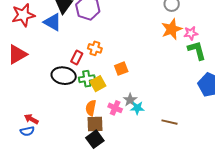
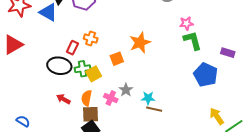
orange star: (172, 29) -> (140, 43), moved
cyan star: (137, 108) -> (148, 98), moved
red arrow: (31, 119) -> (63, 99), moved
brown line: (170, 122) -> (154, 109), moved
blue semicircle: (27, 131) -> (23, 121), turned -136

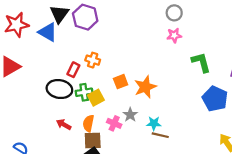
pink star: (186, 23) -> (174, 35), moved
orange star: (140, 43) -> (145, 87), moved

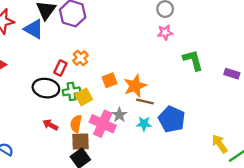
orange cross: (93, 60) -> (80, 58), turned 32
blue pentagon: (215, 99) -> (172, 119), moved
pink cross: (114, 123) -> (103, 124), size x1.6
brown line: (160, 135) -> (145, 101), moved

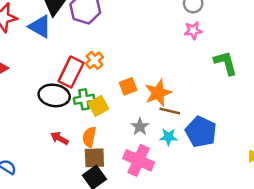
red rectangle: (60, 68) -> (71, 72), size x1.6
pink cross: (103, 124) -> (139, 160), moved

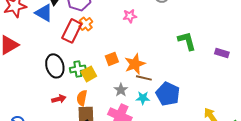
pink star: (193, 31) -> (130, 16), moved
orange cross: (94, 60) -> (86, 24), moved
red rectangle: (71, 72) -> (72, 31), moved
black ellipse: (54, 95) -> (55, 66), turned 65
red arrow: (59, 138) -> (59, 99), turned 136

